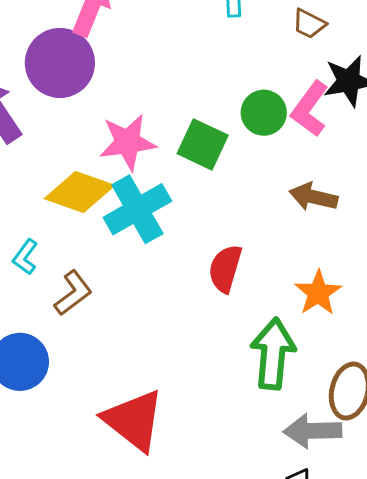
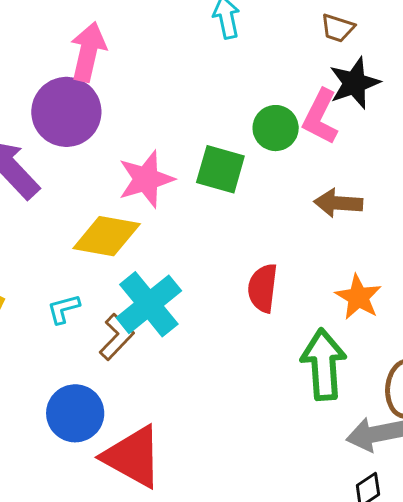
brown trapezoid: (309, 24) -> (338, 28), moved
cyan cross: (137, 209) -> (149, 304), moved
cyan L-shape: (25, 257) -> (64, 309), turned 48
red triangle: (134, 420) -> (133, 457), moved

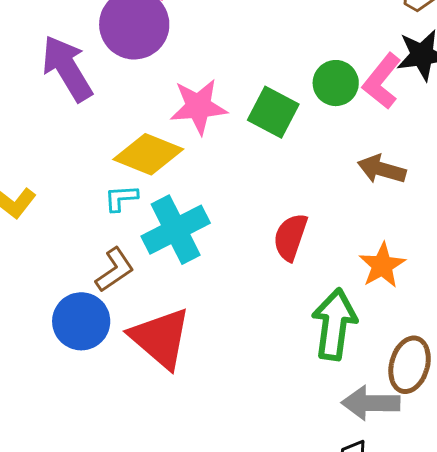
cyan L-shape: (64, 309) -> (121, 198), moved
brown L-shape: (117, 337) -> (115, 270), moved
red triangle: (133, 457) -> (160, 338), moved

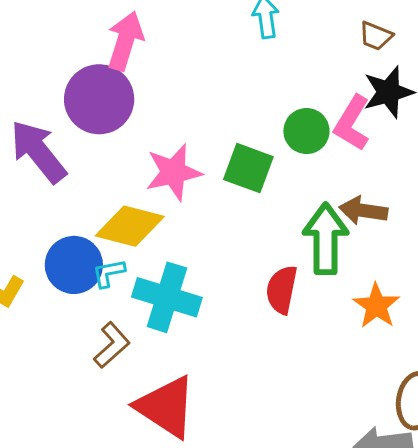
cyan cross: (176, 230) -> (167, 297), turned -38
blue circle: (81, 321) -> (74, 265), moved
green arrow: (334, 324) -> (326, 239), moved

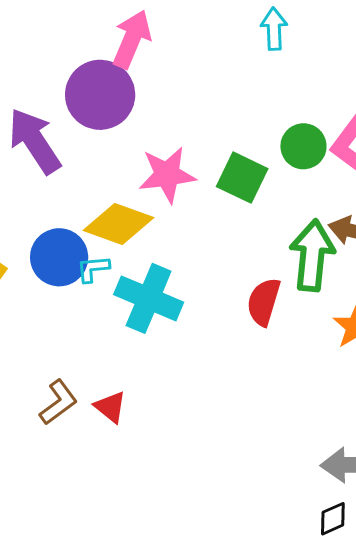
brown L-shape: (112, 345) -> (58, 402), moved
red triangle: (166, 407) -> (110, 407), moved, size x0.5

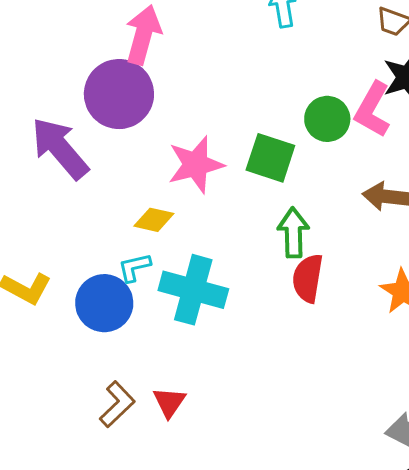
yellow diamond: (119, 224) -> (154, 220), size x0.6
green arrow: (312, 255) -> (293, 233), moved, size x0.7
blue circle: (59, 257) -> (104, 303), moved
red triangle: (110, 407) -> (169, 402), turned 33

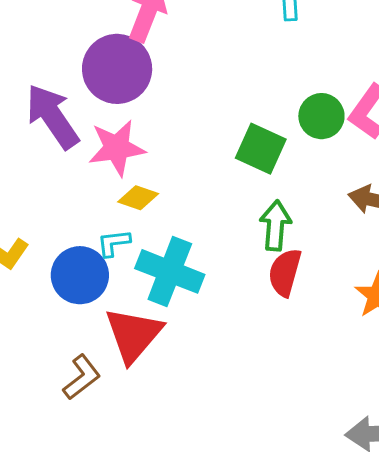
pink star: (196, 165) -> (117, 148), moved
red triangle: (169, 402) -> (133, 335), moved, size x1.8

